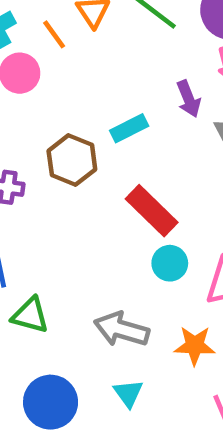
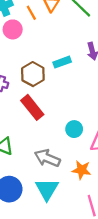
red rectangle: (152, 211) -> (32, 107), moved
cyan triangle: (128, 393) -> (47, 189), size x1.6

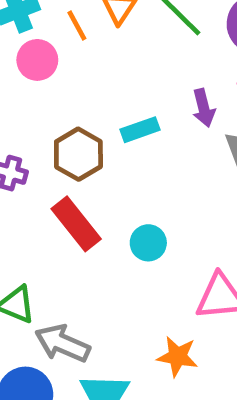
cyan circle: (74, 129) -> (148, 243), moved
gray arrow: (47, 158) -> (62, 343), moved

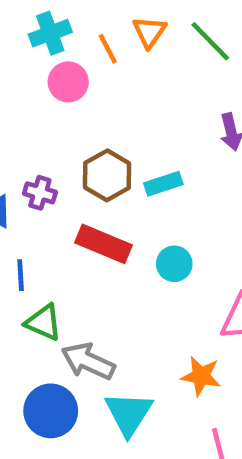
cyan rectangle: (140, 130) -> (163, 184), moved
red rectangle: (76, 224) -> (104, 244), turned -30

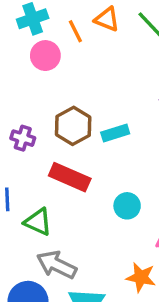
orange triangle: (149, 32) -> (107, 19), turned -44
cyan circle: (174, 264) -> (127, 206), moved
green triangle: (43, 322) -> (38, 222), moved

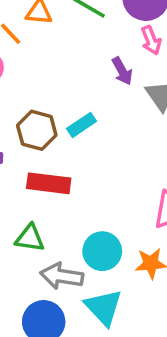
cyan circle: (127, 206) -> (102, 251), moved, size x1.4

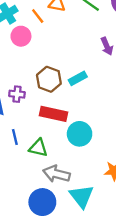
cyan circle: (102, 251) -> (80, 134), moved

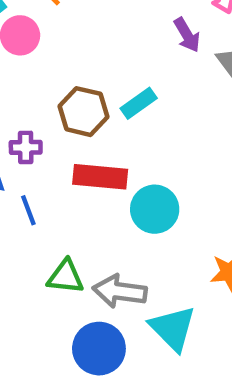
blue line: (15, 137) -> (28, 210), moved
green triangle: (38, 148) -> (66, 277), moved

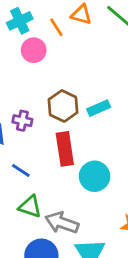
red rectangle: (100, 177) -> (65, 149), turned 64
blue line: (28, 210) -> (21, 170), moved, turned -48

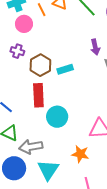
purple cross: (22, 121) -> (17, 51), moved
gray arrow: (62, 223) -> (31, 147), turned -35

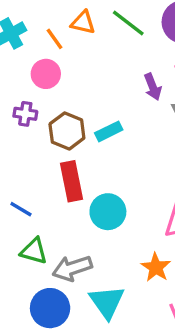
pink circle: (24, 24) -> (46, 74), moved
orange star: (80, 154) -> (156, 267), turned 30

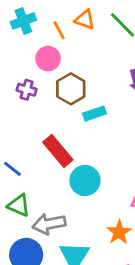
brown hexagon: (67, 131) -> (71, 89), moved
red rectangle: (71, 181) -> (58, 151), turned -36

